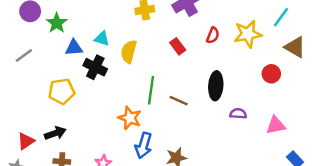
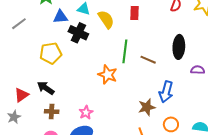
red rectangle: (178, 46) -> (134, 13), moved, turned 40
yellow semicircle: (129, 52) -> (106, 19), turned 132
black arrow: (55, 133) -> (46, 88), turned -126
blue arrow: (144, 145) -> (166, 92), moved

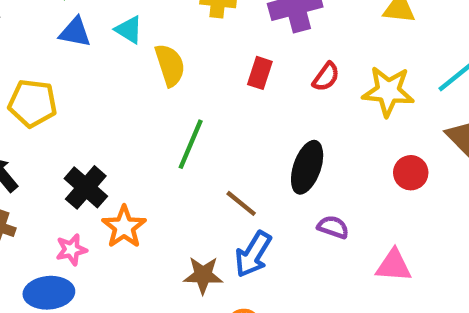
red rectangle: (134, 13) -> (260, 73), moved
black cross: (78, 33) -> (86, 187), moved
brown line: (148, 60) -> (241, 203), moved
orange star: (108, 75) -> (124, 227), moved

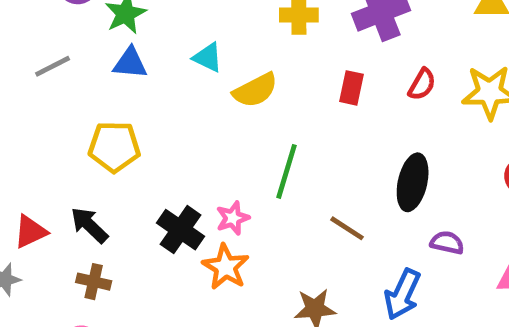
blue triangle: (75, 32) -> (130, 63), moved
yellow semicircle: (170, 65) -> (255, 90), turned 87
pink star: (71, 250) -> (233, 218), moved
blue arrow: (253, 254) -> (402, 294), moved

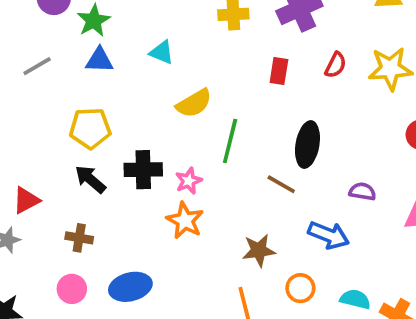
yellow semicircle: (255, 90) -> (194, 103), moved
black ellipse: (413, 182) -> (307, 144), moved
black arrow: (89, 225) -> (90, 179), moved
black cross: (181, 230) -> (143, 170), moved, turned -33
blue arrow: (402, 294) -> (329, 235), turned -90

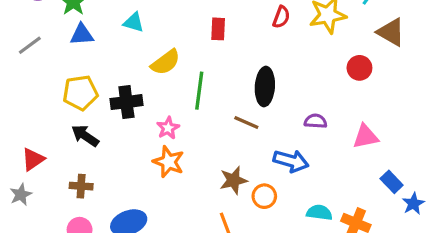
red rectangle: (279, 71) -> (218, 29), moved
black cross: (143, 170) -> (126, 102), moved
orange circle: (300, 288) -> (264, 196), moved

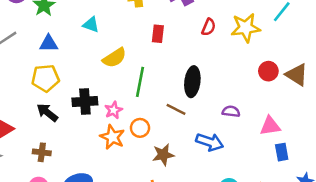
brown triangle: (391, 32) -> (297, 75), moved
blue triangle: (82, 35) -> (49, 43), moved
black cross: (126, 102) -> (85, 102), moved
blue rectangle: (392, 182) -> (282, 152), moved, turned 30
orange circle: (264, 196) -> (140, 128), moved

